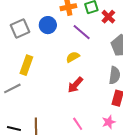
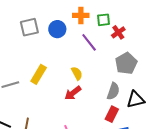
yellow semicircle: (73, 57) -> (77, 73), moved, turned 80
yellow rectangle: (26, 65) -> (39, 74), moved

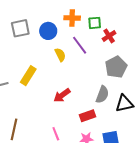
yellow semicircle: (77, 73) -> (60, 55), moved
red rectangle: (112, 114) -> (87, 116), moved, turned 42

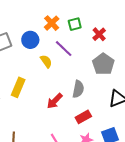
orange cross: (72, 18) -> (52, 23), turned -35
red cross: (109, 36) -> (99, 34), moved
gray semicircle: (102, 95) -> (78, 89), moved

